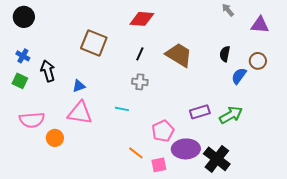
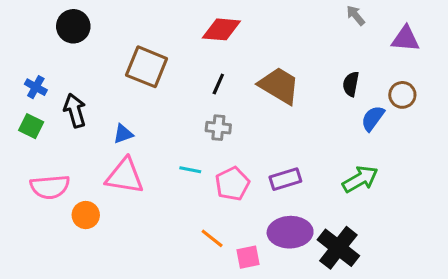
black circle: (24, 17) -> (73, 26), moved
purple rectangle: (200, 112) -> (285, 179), moved
pink pentagon: (163, 131) -> (232, 184), moved

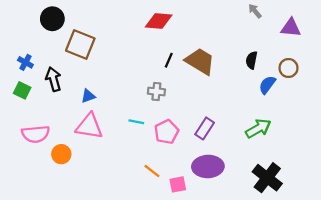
brown square: (147, 67) -> (80, 45), moved
black line: (218, 84) -> (169, 60), moved
purple rectangle: (285, 179) -> (205, 128), turned -40
black cross: (338, 248) -> (267, 178), moved

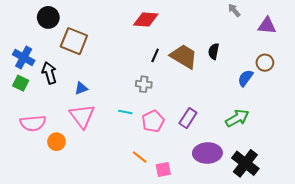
black semicircle: (252, 60) -> (214, 51), moved
blue cross: (25, 62) -> (24, 58), size x1.5
pink triangle: (89, 126) -> (82, 116), turned 44
purple ellipse: (208, 166) -> (207, 153), moved

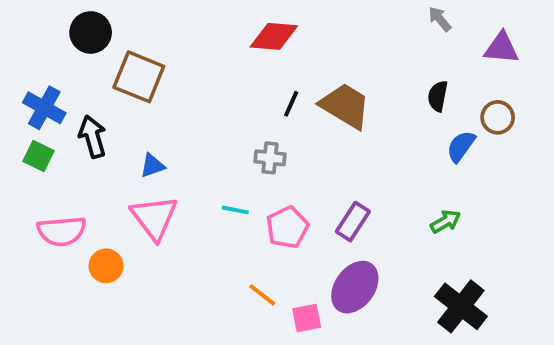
black semicircle: (214, 51) -> (438, 96), moved
green arrow: (237, 118) -> (446, 222), size x0.7
purple ellipse: (207, 153) -> (355, 287), moved, turned -52

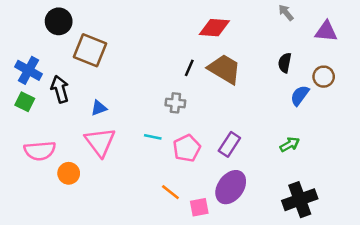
red diamond: (274, 36) -> (214, 28), moved
black cross: (461, 306) -> (300, 200), turned 32

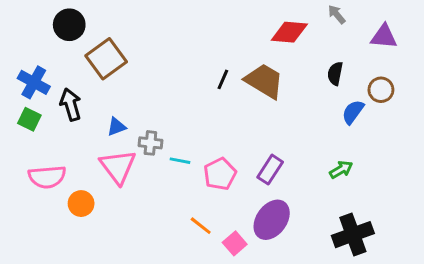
red diamond: (214, 28) -> (289, 32), moved
brown square: (90, 50) -> (106, 59), turned 32
gray cross: (175, 103) -> (150, 143), moved
pink square: (199, 207) -> (235, 243), turned -30

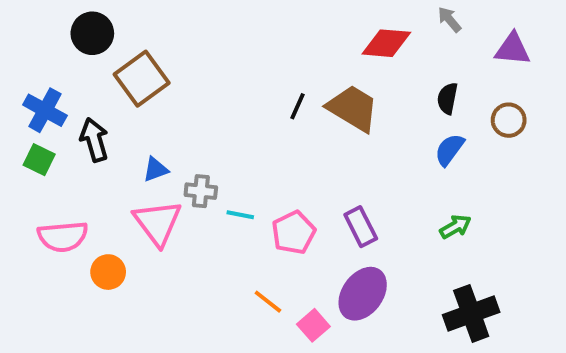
blue semicircle: (353, 112) -> (449, 150), moved
purple rectangle: (270, 170) -> (361, 227), turned -60

